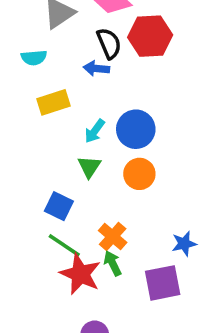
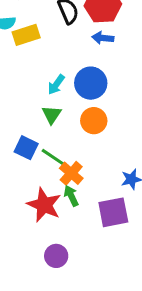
blue arrow: (96, 68) -> (103, 38), moved
yellow rectangle: (54, 102) -> (26, 35), moved
green line: (64, 245) -> (55, 158), moved

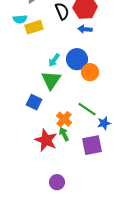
green triangle: (52, 115) -> (51, 80), size x1.5
orange circle: (94, 121) -> (90, 72), moved
green line: (55, 158) -> (87, 109), moved
purple circle: (56, 256) -> (57, 182), moved

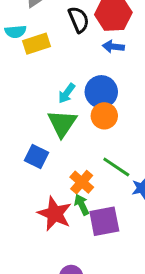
orange circle: (90, 72) -> (104, 116), moved
purple square: (92, 145) -> (104, 221), moved

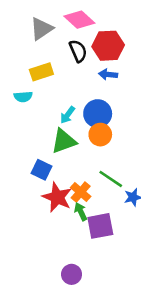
cyan semicircle: (15, 32) -> (23, 97), moved
green triangle: (62, 123) -> (64, 141), turned 36
red star: (55, 214) -> (57, 197), moved

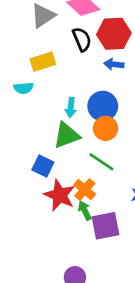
cyan arrow: (68, 115) -> (71, 107), turned -30
green line: (111, 179) -> (101, 162), moved

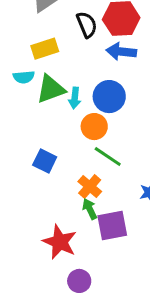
blue arrow: (114, 64) -> (121, 52), size x1.4
orange circle: (106, 128) -> (94, 127), moved
green triangle: (67, 135) -> (51, 89), moved
red star: (60, 195) -> (60, 242), moved

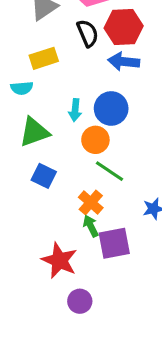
green triangle: (51, 89) -> (34, 132), moved

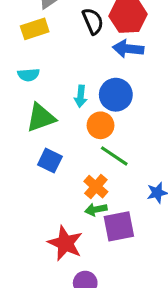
yellow rectangle: (44, 58) -> (35, 29), moved
green arrow: (91, 226) -> (96, 210), turned -75

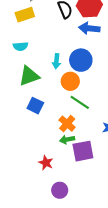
red star: (65, 243) -> (46, 163), size x0.6

